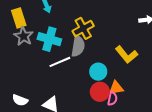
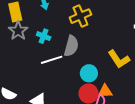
yellow cross: (83, 28) -> (80, 16), moved
cyan cross: (49, 39) -> (44, 36), size x0.6

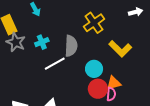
yellow cross: (80, 16) -> (94, 23), moved
cyan cross: (44, 36) -> (42, 42), turned -32

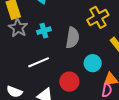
white line: (55, 64) -> (39, 62), moved
red circle: (98, 89) -> (69, 82), moved

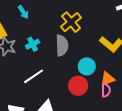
yellow cross: (98, 17) -> (71, 22), moved
red circle: (69, 82) -> (78, 86), moved

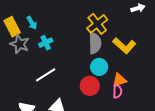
cyan arrow: (23, 12) -> (32, 23), moved
yellow cross: (71, 22) -> (97, 24), moved
gray semicircle: (62, 45) -> (95, 43), moved

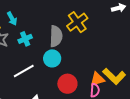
gray semicircle: (95, 43) -> (56, 36), moved
yellow L-shape: (124, 46) -> (114, 76), moved
cyan circle: (99, 67) -> (52, 58), moved

